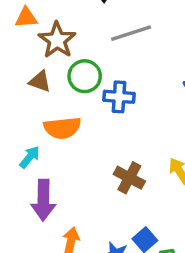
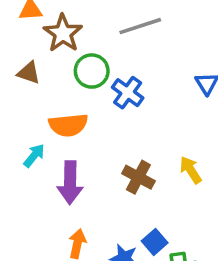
brown triangle: (40, 81) -> (29, 73), moved
blue cross: (119, 97) -> (128, 93), turned 32
purple arrow: (43, 200) -> (70, 183), moved

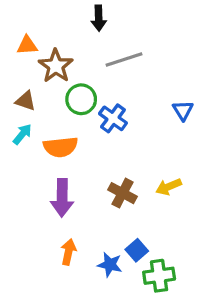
cyan arrow: (34, 156) -> (22, 134), moved
yellow arrow: (191, 170) -> (169, 187), turned -80

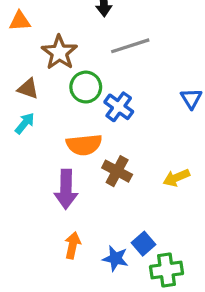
orange triangle: (27, 45) -> (20, 21), moved
orange semicircle: (60, 147) -> (84, 145), moved
brown cross: (122, 193) -> (117, 171), moved

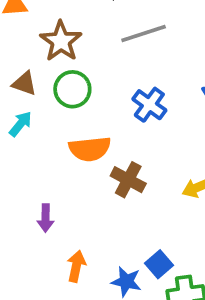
green circle: (86, 87) -> (72, 89), moved
blue cross: (119, 107) -> (149, 105), moved
purple arrow: (66, 189) -> (46, 218), moved, size x0.6

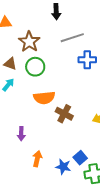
blue cross: (149, 105) -> (87, 60), moved, turned -36

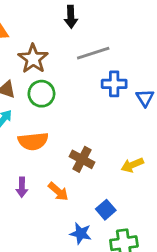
orange semicircle: (44, 98) -> (33, 141), moved
blue square: (80, 158) -> (106, 210), moved
orange arrow: (37, 159) -> (58, 192), moved, turned 119

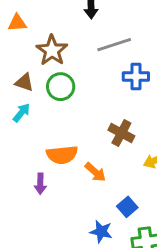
orange semicircle: (33, 141) -> (62, 155), moved
brown cross: (82, 159) -> (121, 133), moved
orange arrow: (58, 192) -> (95, 172), moved

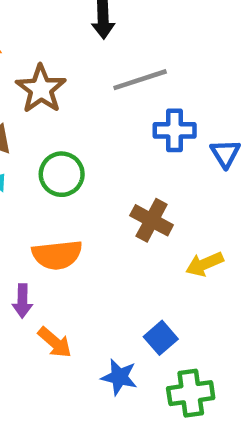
green circle: (61, 87) -> (62, 174), moved
orange arrow: (95, 172) -> (55, 342), moved

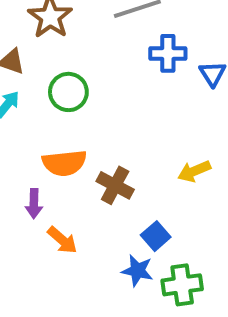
brown cross: (152, 220) -> (115, 185), moved
blue star: (119, 377) -> (137, 271), moved

